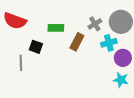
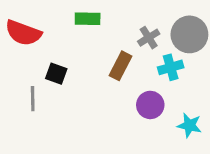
green rectangle: (56, 28) -> (88, 19), moved
purple circle: (123, 58) -> (150, 105), moved

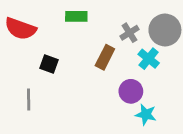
cyan cross: (171, 67) -> (149, 59), turned -35
gray line: (33, 99) -> (29, 100), moved
cyan star: (189, 125) -> (146, 115), moved

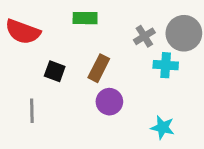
brown rectangle: (105, 57) -> (99, 68), moved
cyan cross: (149, 59) -> (166, 65), turned -35
purple circle: (131, 91) -> (109, 102), moved

